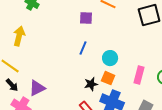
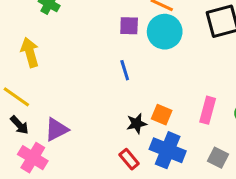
yellow arrow: (19, 36) -> (30, 52), turned -30
blue line: (83, 48) -> (125, 70), turned -40
cyan circle: (110, 58) -> (165, 32), moved, size x1.5

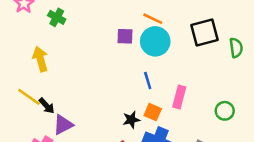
blue line: (125, 70) -> (148, 81), moved
pink rectangle: (208, 110) -> (179, 97), moved
black arrow: (19, 125) -> (47, 106), moved

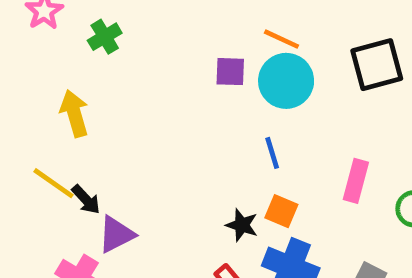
green cross: (57, 17) -> (105, 37), turned 30
pink rectangle: (179, 97) -> (356, 181), moved
black star: (131, 120) -> (242, 225), turned 30

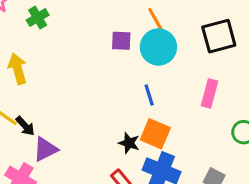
orange line: (281, 39) -> (155, 19), turned 35
pink rectangle: (356, 181) -> (210, 93), moved
orange square: (281, 211) -> (155, 134), size x1.4

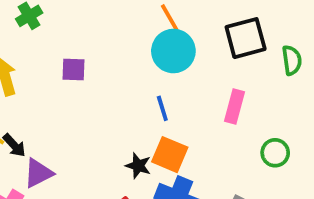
purple square: (121, 41) -> (73, 70), moved

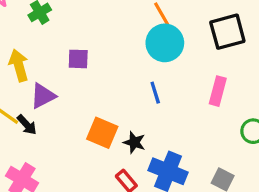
orange square: (170, 155) -> (102, 133), moved
purple triangle: (38, 173) -> (43, 96), moved

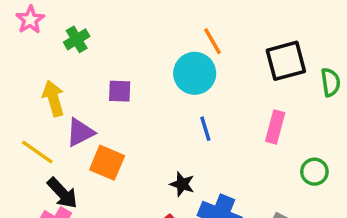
cyan circle: (165, 43) -> (195, 73), moved
black arrow: (27, 125) -> (62, 193), moved, size x1.4
orange square: (102, 133) -> (107, 163), moved

